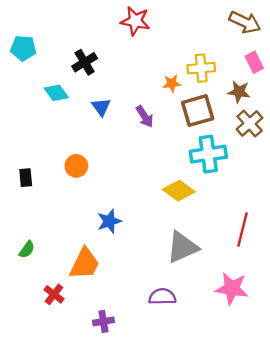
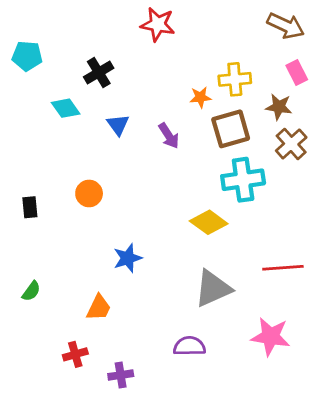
red line: (242, 230) -> (283, 268), turned 72
orange trapezoid: (85, 264) -> (99, 308), size x0.7
red cross: (54, 294) -> (75, 354), moved, turned 36

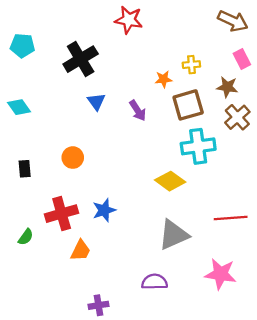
black cross: (99, 72) -> (81, 59), size x1.4
yellow cross: (235, 79) -> (191, 65), size x0.7
cyan diamond: (66, 108) -> (19, 107), moved
red cross: (75, 354) -> (62, 214), moved, size x1.6

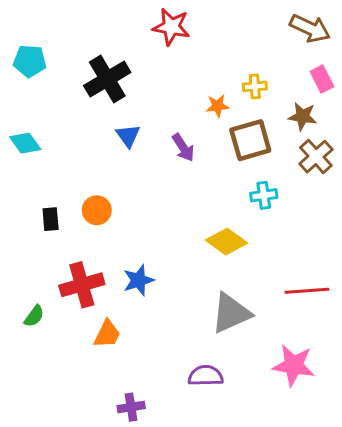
cyan cross: (198, 146) -> (264, 195), size x0.6
black rectangle: (25, 169) -> (51, 219), moved

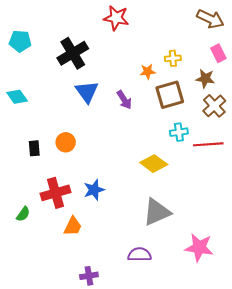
blue triangle: (128, 136) -> (87, 92), size x1.4
red line: (307, 291) -> (208, 144), moved

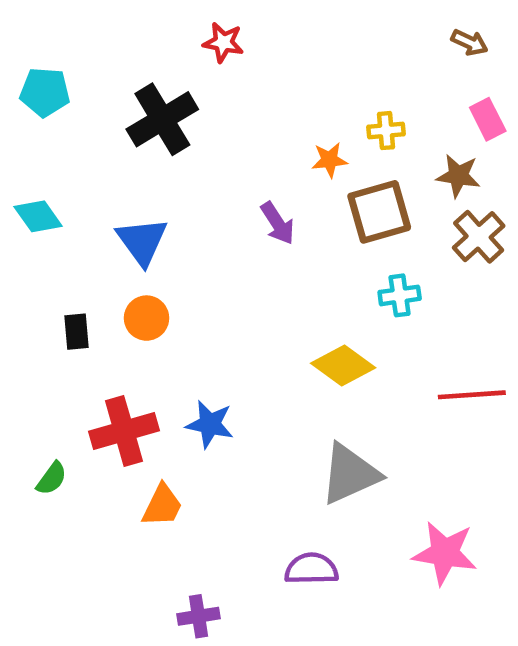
red star: (116, 18) -> (223, 42), moved, size x0.7
brown arrow: (210, 19) -> (470, 42), size x0.6
blue triangle: (87, 92) -> (142, 241), moved
red line: (208, 144) -> (472, 395), moved
blue star: (94, 190) -> (210, 424), turned 30

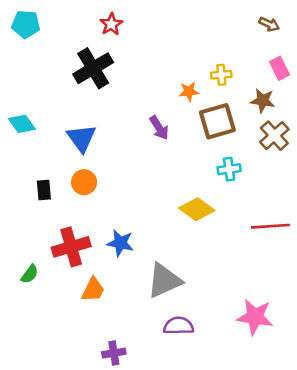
red star: (223, 42) -> (111, 24), moved, turned 30
cyan pentagon: (45, 92) -> (26, 24), moved
gray triangle: (350, 474) -> (164, 281), moved

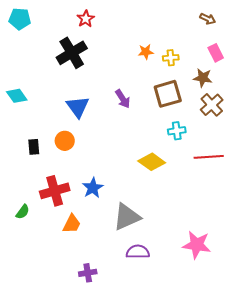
orange star: (189, 92) -> (146, 52), moved
blue triangle: (81, 138) -> (78, 107), moved
red line: (270, 226) -> (209, 157), moved
blue star: (120, 243) -> (93, 188), turned 30

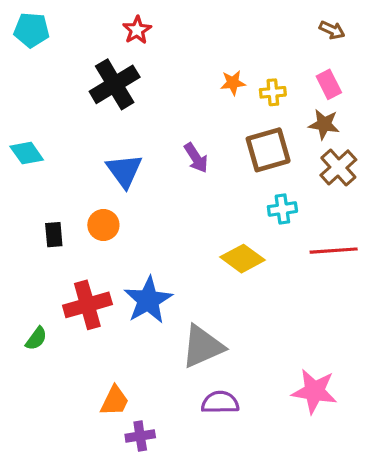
pink rectangle: (216, 53) -> (329, 84), moved
blue star: (93, 188) -> (148, 300), size x1.4
orange trapezoid: (72, 224) -> (115, 401), moved

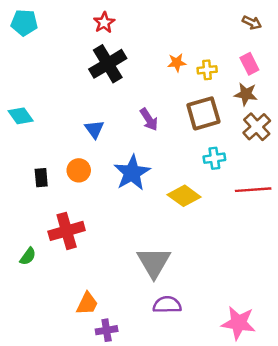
black cross: (115, 84) -> (108, 64), moved
blue triangle: (124, 171) -> (94, 129), size x0.7
blue star: (148, 300) -> (132, 173), moved
gray triangle: (203, 346) -> (154, 262), turned -36
pink star: (314, 391) -> (239, 323), moved

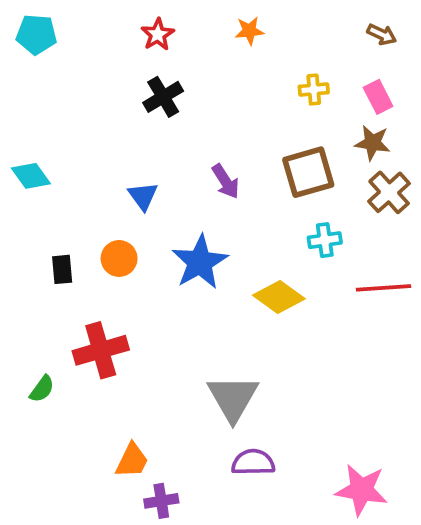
orange star: (177, 63) -> (249, 31), moved
black cross: (108, 64) -> (163, 97), size x0.7
yellow cross: (207, 70) -> (314, 90), moved

